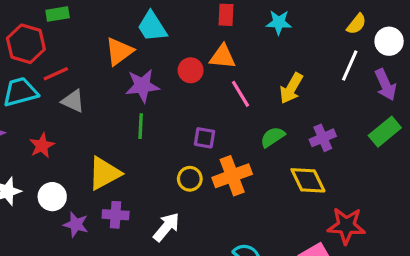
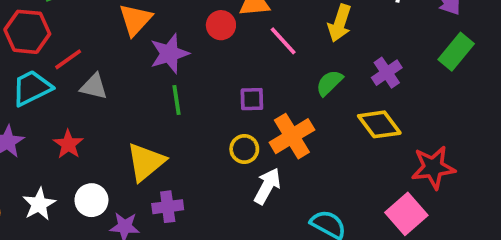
white arrow: (166, 227) -> (267, 186), moved

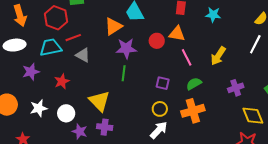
green semicircle: (329, 83) -> (194, 84), moved
yellow diamond: (379, 124) -> (253, 116), moved
orange cross: (292, 136) -> (193, 111), moved
yellow circle: (244, 149) -> (160, 109), moved
yellow triangle: (146, 162) -> (99, 101), turned -50

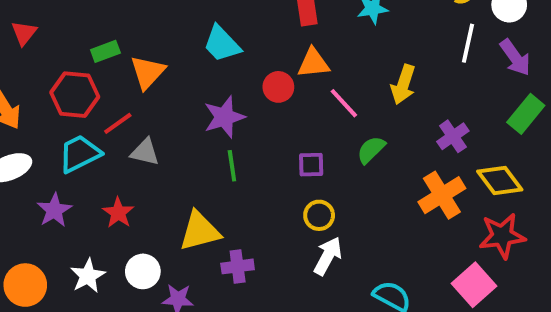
orange triangle: (113, 26) -> (148, 72), moved
yellow triangle: (99, 101) -> (200, 231), turned -45
orange cross: (193, 111) -> (442, 195), moved
purple cross: (105, 127) -> (238, 266), moved

